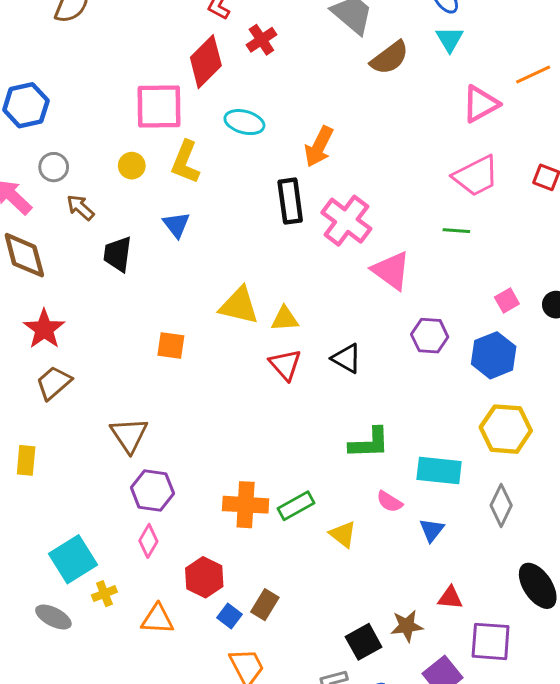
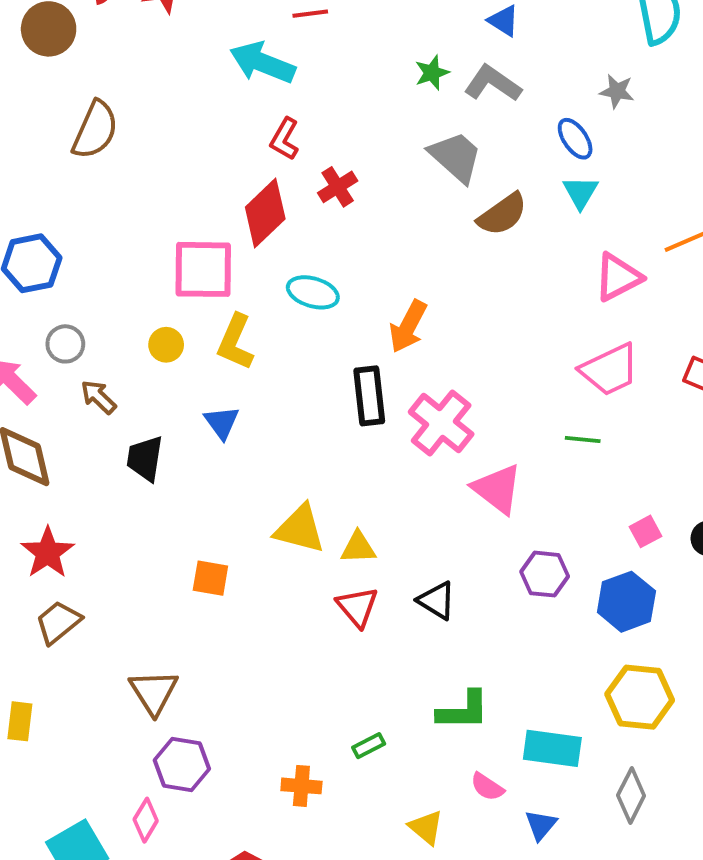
orange cross: (246, 505) -> (301, 786), size x0.7
green rectangle: (296, 506) -> (369, 746), moved, size x0.7
pink diamond: (148, 541) -> (146, 820), moved

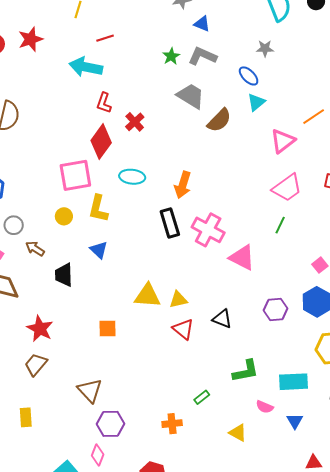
cyan triangle: (580, 192) -> (256, 102), turned 30
green line: (583, 439) -> (280, 225), turned -60
red star: (48, 553) -> (40, 329), moved
purple hexagon: (545, 574) -> (275, 309), moved

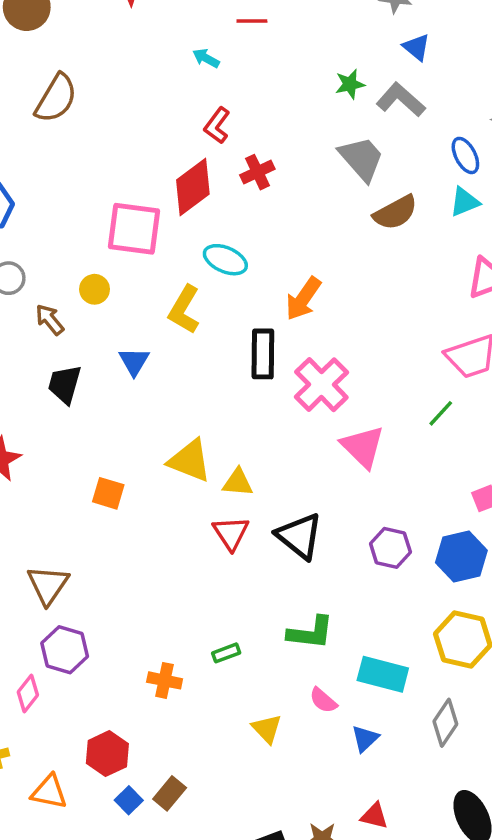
cyan arrow: (86, 67) -> (206, 58), size x0.5
yellow L-shape: (98, 209) -> (184, 310), moved
brown arrow: (35, 249) -> (50, 320), moved
black triangle: (222, 319) -> (299, 536), size x1.4

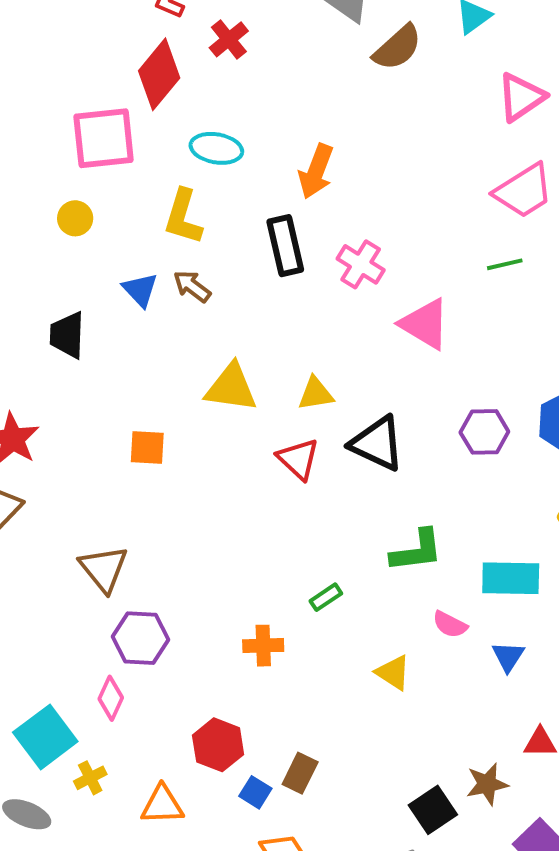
brown arrow: (50, 320) -> (192, 286), moved
pink cross: (321, 385) -> (361, 264), size x0.7
green line: (441, 413) -> (505, 264), turned 48
yellow triangle: (238, 482) -> (316, 394), moved

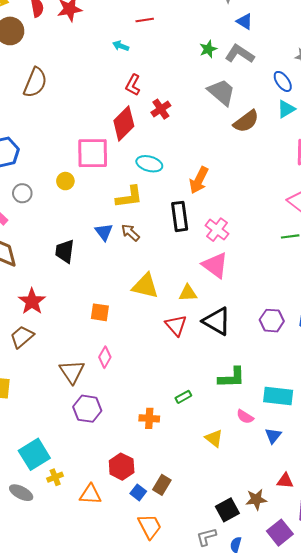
yellow L-shape: (183, 217) -> (129, 197), turned -120
yellow circle: (75, 218) -> (65, 181), moved
pink triangle: (425, 324) -> (215, 265), moved
pink diamond: (111, 698) -> (105, 357), moved

